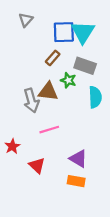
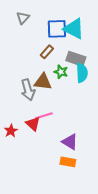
cyan triangle: (83, 32) -> (74, 29), turned -35
cyan semicircle: (95, 97) -> (82, 73), moved
red triangle: (37, 165) -> (33, 124), moved

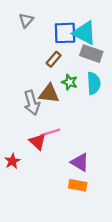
gray rectangle: (76, 59) -> (91, 54), moved
red star: (11, 131) -> (12, 161), moved

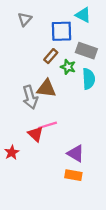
cyan triangle: (84, 33) -> (83, 15), moved, size x0.7
green star: (70, 82) -> (68, 67), moved

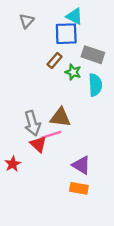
cyan triangle: (83, 15) -> (74, 16), moved
brown triangle: (46, 89) -> (60, 117), moved
gray arrow: (30, 97) -> (32, 123), moved

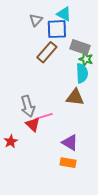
gray triangle: (27, 21) -> (36, 20), moved
brown rectangle: (55, 60) -> (47, 52), size x1.5
green star: (73, 72) -> (86, 59), moved
brown triangle: (60, 117) -> (75, 97), moved

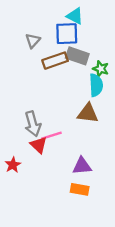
gray triangle: (36, 20) -> (33, 41), moved
gray rectangle: (80, 47) -> (77, 56), moved
brown rectangle: (47, 52) -> (55, 61), turned 30
purple triangle: (70, 142) -> (82, 166), turned -36

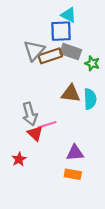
gray triangle: (33, 41) -> (34, 50), moved, size x1.5
cyan semicircle: (96, 85) -> (90, 99), moved
brown triangle: (88, 113) -> (71, 94), moved
red star: (13, 165) -> (19, 159), moved

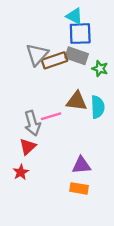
blue square: (61, 31) -> (80, 34), moved
pink line: (47, 125) -> (51, 116), moved
red triangle: (35, 133) -> (28, 147), moved, turned 35

